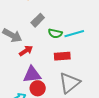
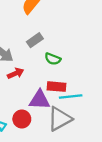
cyan line: (74, 34) -> (71, 97), moved
purple triangle: (32, 75) -> (40, 100), moved

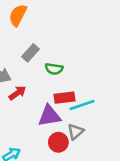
red circle: (22, 119) -> (58, 142), moved
gray triangle: (60, 119) -> (76, 132), size x0.6

